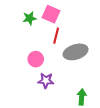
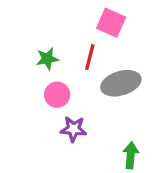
pink square: (51, 14) -> (111, 23), moved
green star: (30, 18) -> (47, 59), moved

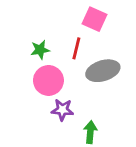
pink circle: (57, 95) -> (48, 80), size x1.4
green arrow: (131, 155) -> (90, 132), moved

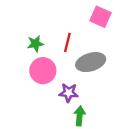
pink square: (95, 19) -> (100, 17), moved
purple star: (62, 110) -> (69, 93), moved

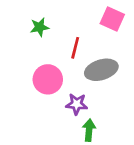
green star: (35, 44) -> (40, 27), moved

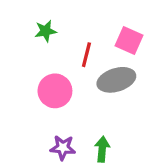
pink square: (112, 19) -> (129, 40), moved
purple star: (77, 104) -> (63, 148), moved

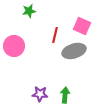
green star: (46, 31) -> (29, 11), moved
pink circle: (55, 91) -> (14, 46), moved

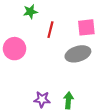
pink square: (82, 26) -> (86, 27), turned -30
red line: (55, 35) -> (50, 30), moved

